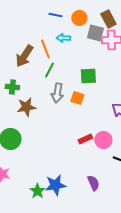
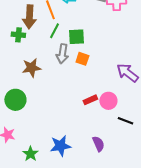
brown arrow: (24, 56) -> (29, 17), turned -30
green square: (88, 76) -> (76, 37), moved
green cross: (12, 87) -> (18, 35), moved
green star: (37, 191) -> (30, 154), moved

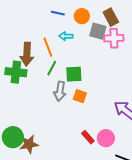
green cross: (18, 35) -> (16, 72), size x1.5
brown star: (31, 68) -> (29, 144), moved
red rectangle: (90, 100) -> (88, 137), turned 72

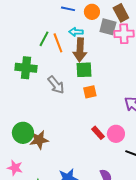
brown arrow: (27, 54) -> (80, 50), moved
green line: (52, 68) -> (44, 39), moved
gray arrow: (60, 91) -> (56, 85), moved, turned -48
orange square: (80, 96) -> (90, 92), turned -32

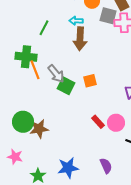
orange line: (58, 43) -> (35, 70), moved
green square: (84, 70) -> (66, 86), moved, turned 30

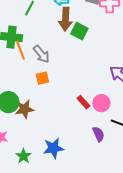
orange square: (90, 81) -> (42, 78), moved
green square: (66, 86) -> (79, 31), moved
purple semicircle: (106, 166) -> (98, 134), moved

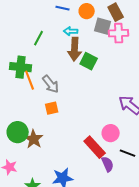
red rectangle: (83, 102) -> (95, 147), moved, size x1.6
brown star: (24, 109) -> (34, 139), turned -30

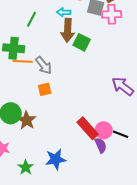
orange line: (30, 80) -> (23, 61), turned -66
pink circle: (111, 133) -> (104, 130), moved

